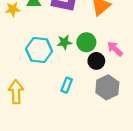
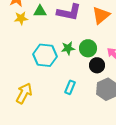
yellow arrow: (16, 92) -> (24, 93), turned 30

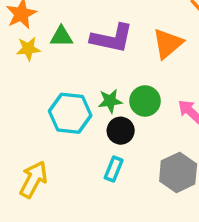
black circle: (97, 65) -> (121, 131), moved

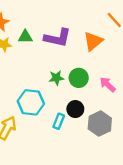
cyan hexagon: (70, 113) -> (31, 102), moved
black circle: (121, 131) -> (75, 109), moved

